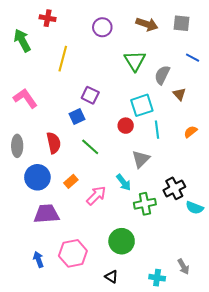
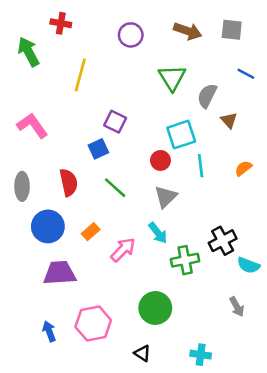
gray triangle: (141, 159) -> (166, 197), moved
gray arrow: (183, 267) -> (237, 307), moved

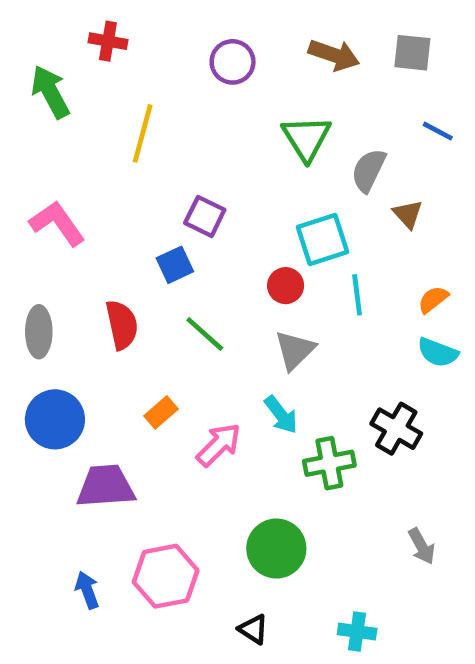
blue circle: (48, 226) -> (55, 419), moved
black cross: (223, 241) -> (396, 429), turned -32
cyan semicircle: (248, 265) -> (438, 352), moved

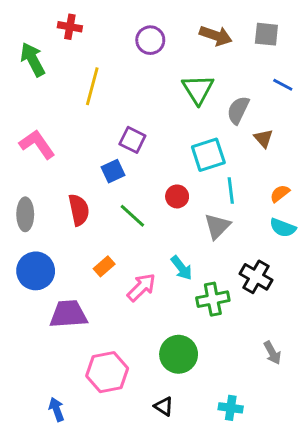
red circle: (286, 286) -> (177, 196), moved
gray triangle: (295, 350) -> (217, 226), moved
blue arrow: (87, 590) -> (56, 409), moved

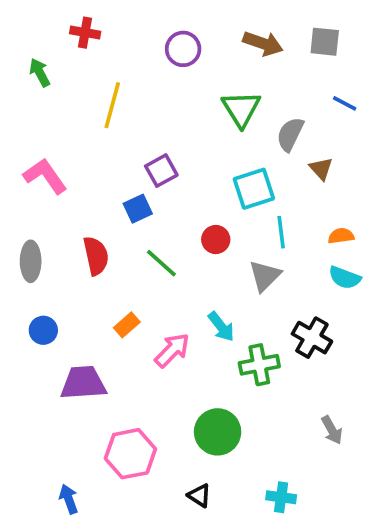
green arrow: (33, 59) -> (40, 73), size x0.7
purple square: (132, 140) -> (161, 171), turned 35
orange semicircle: (280, 193) -> (341, 236), turned 30
blue circle: (36, 271) -> (43, 330), size x0.6

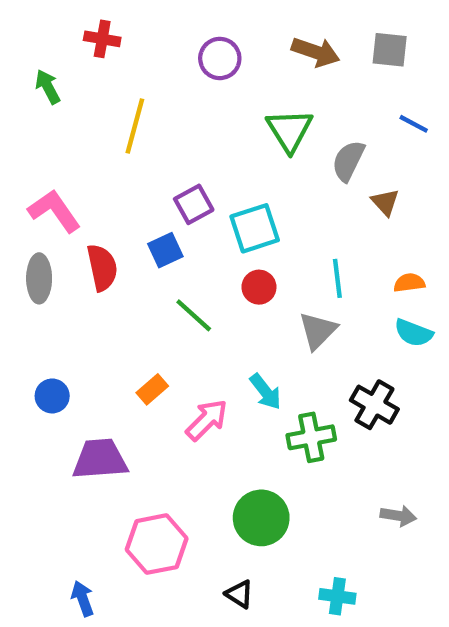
cyan square: (254, 189) -> (255, 228), moved
red semicircle: (96, 256) -> (102, 268), moved
gray ellipse: (31, 261) -> (39, 278), moved
gray arrow: (332, 430) -> (398, 516), turned -52

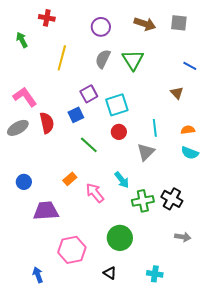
blue line: (414, 124) -> (190, 66), moved
gray semicircle: (348, 161) -> (103, 59), moved
gray ellipse: (39, 278) -> (18, 128), turned 60
black cross: (374, 405) -> (172, 199), moved
pink arrow: (207, 420) -> (95, 193), turned -85

